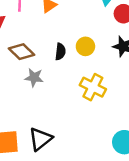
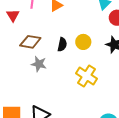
brown diamond: (22, 52) -> (30, 42), turned -40

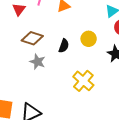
yellow circle: (83, 42) -> (89, 39), moved

